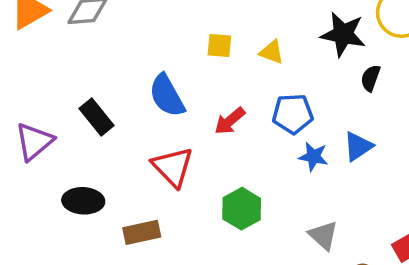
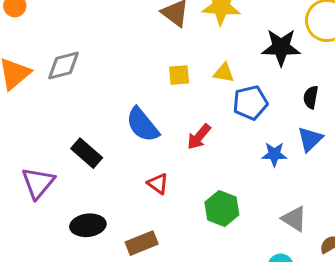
black semicircle: (370, 78) -> (311, 97), moved
blue pentagon: (293, 114) -> (250, 103), moved
red triangle: (173, 167) -> (158, 184), size x0.6

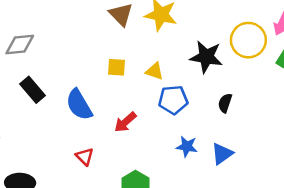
blue triangle: (310, 139) -> (222, 154), moved
black rectangle: (87, 153) -> (32, 90), moved

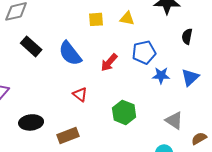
blue pentagon: (173, 100) -> (144, 52), moved

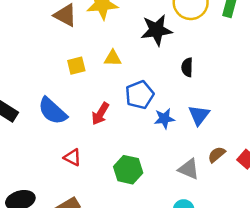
brown semicircle: (199, 138) -> (217, 155), moved

